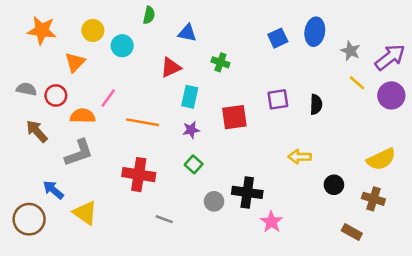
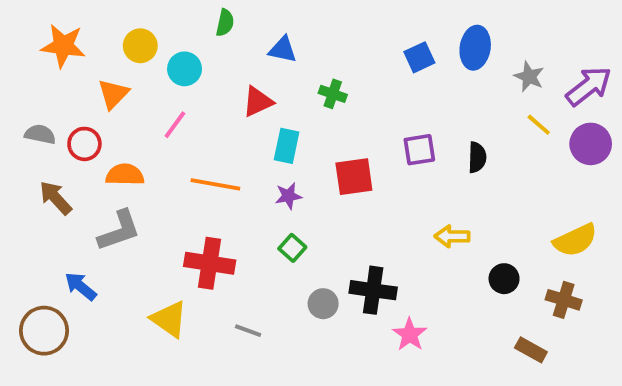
pink line: (108, 98) -> (175, 125), moved
yellow triangle: (85, 213) -> (169, 319), moved

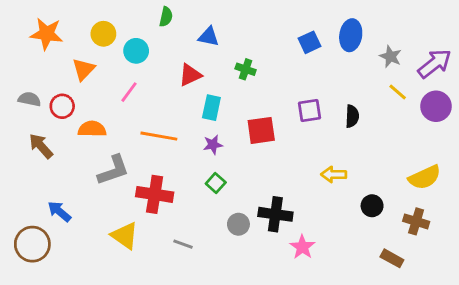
gray L-shape: (119, 231) -> (113, 170), moved

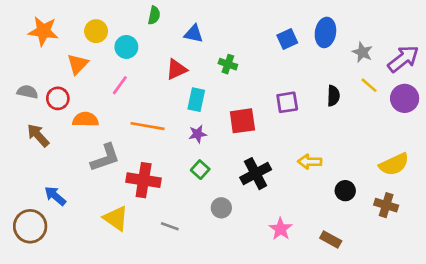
black semicircle: (352, 116) -> (333, 96), moved
black cross: (275, 214) -> (256, 174), moved, turned -36
brown rectangle: (392, 258) -> (331, 239), moved

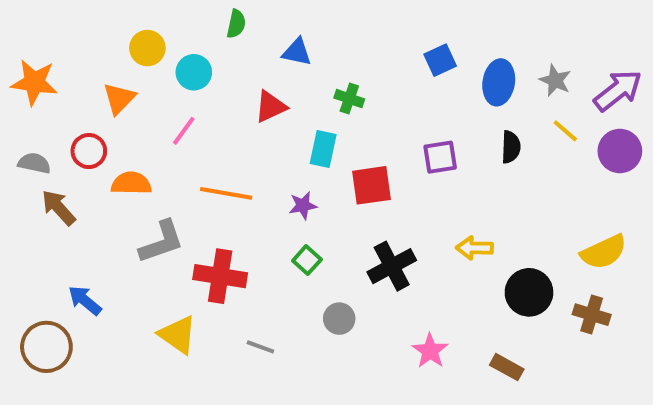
orange star: (43, 31) -> (34, 82), moved
blue ellipse: (325, 32) -> (499, 82), moved
gray semicircle: (27, 92) -> (34, 163), moved
cyan rectangle: (196, 100) -> (323, 149), moved
black circle: (345, 191) -> (529, 292), size x1.5

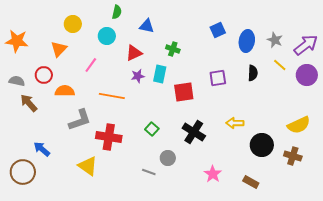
cyan circle: (194, 72) -> (107, 36), moved
purple star: (303, 206) -> (138, 76), moved
black cross: (392, 266) -> (194, 132), turned -30
gray line: (260, 347) -> (149, 172), moved

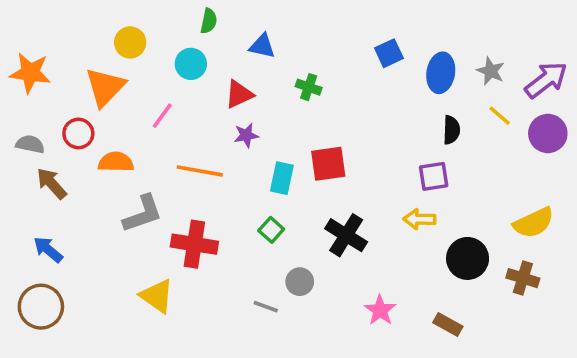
orange triangle: (59, 49) -> (105, 87), size x1.4
cyan rectangle: (160, 74) -> (282, 178), moved
purple square: (218, 78) -> (434, 176), moved
blue arrow: (42, 149) -> (48, 250), moved

